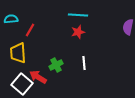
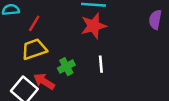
red star: (78, 32) -> (93, 26), size x1.5
yellow trapezoid: (18, 53) -> (34, 49), moved, turned 75

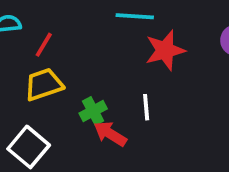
red star: (93, 26) -> (165, 50), moved
red arrow: (44, 81) -> (110, 134), moved

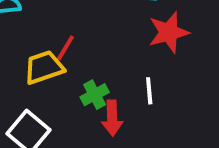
red line: (44, 45) -> (65, 48), moved
red arrow: (110, 134) -> (112, 118), turned -124

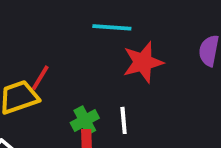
green cross: (95, 95) -> (85, 120), moved

